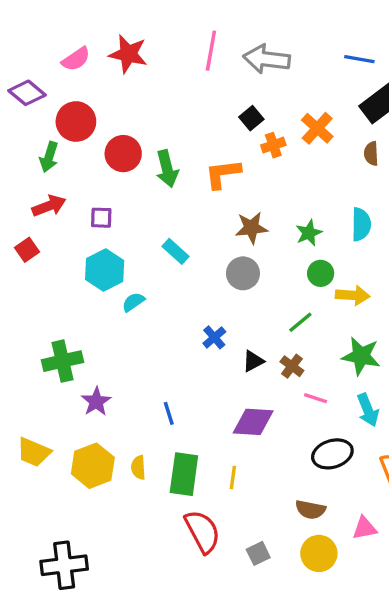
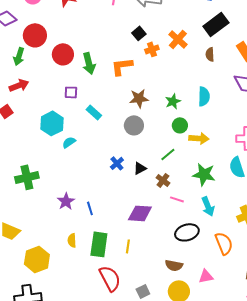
purple square: (101, 218) -> (71, 92), moved
black triangle: (253, 361) -> (140, 168), moved
purple star: (96, 402) -> (66, 201), moved
yellow hexagon: (93, 466) -> (37, 259), moved

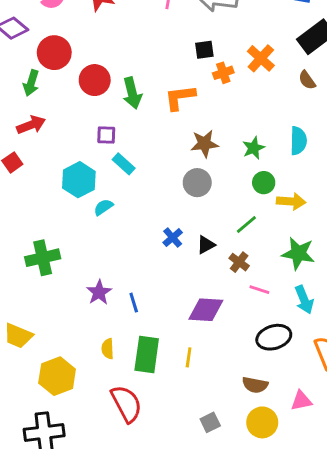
black square: (139, 33) -> (204, 50), turned 32
brown semicircle: (210, 54) -> (307, 80), turned -32
cyan rectangle: (94, 112) -> (124, 164), moved
red semicircle: (110, 278) -> (126, 404), moved

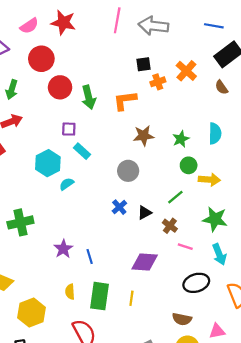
red circle: (54, 53) -> (41, 59), moved
gray circle: (197, 183) -> (128, 171), moved

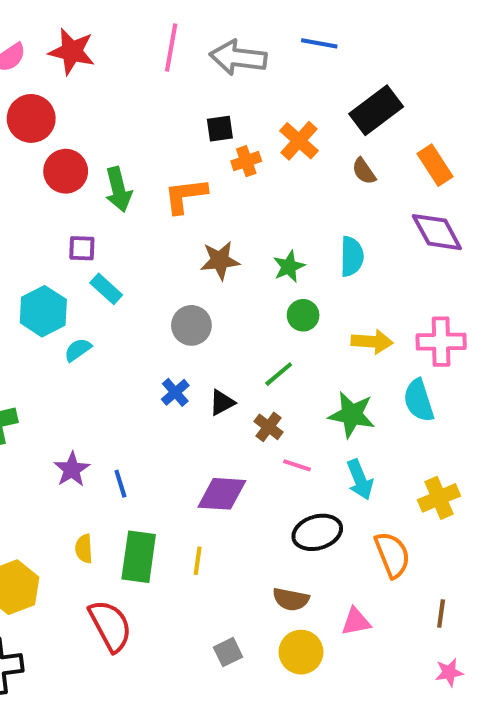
blue line: (214, 26) -> (319, 43), moved
yellow arrow: (209, 180) -> (372, 342), moved

